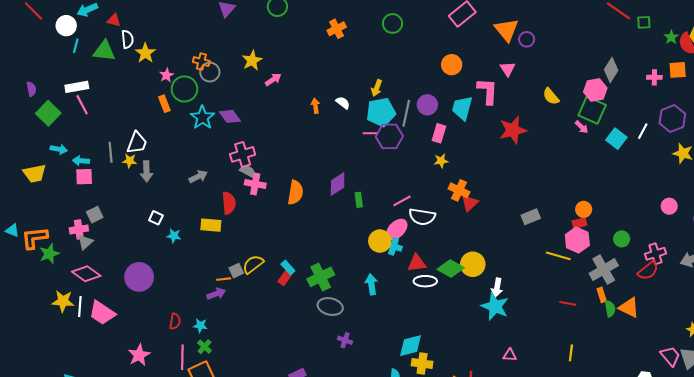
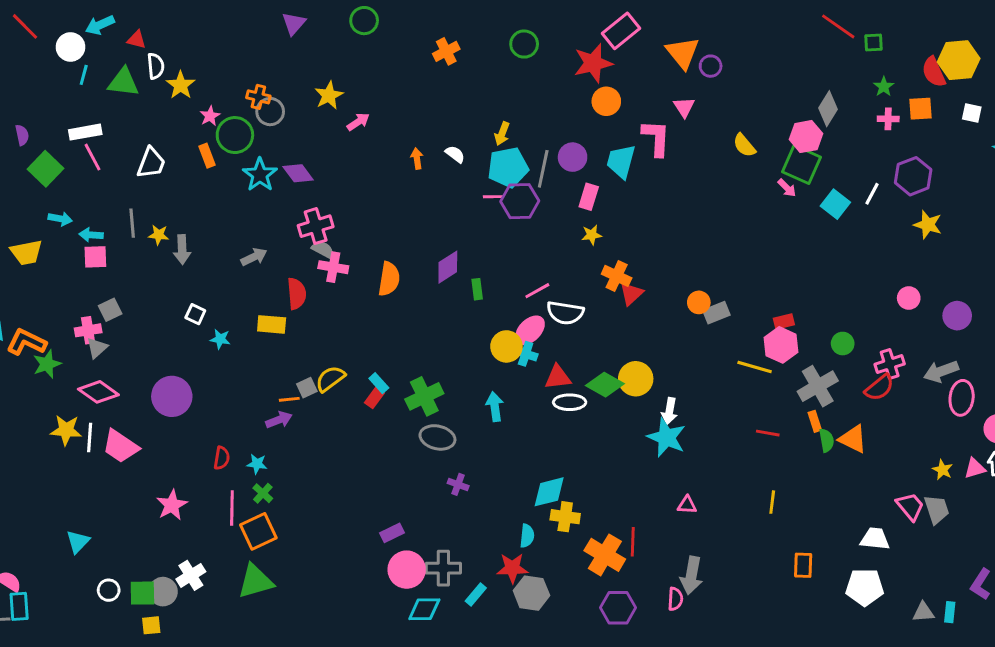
green star: (671, 37) -> (884, 87), moved
red star: (513, 130) -> (593, 63), moved
white trapezoid: (137, 143) -> (151, 163), moved
orange circle: (584, 209) -> (699, 302), moved
orange L-shape: (35, 238) -> (26, 342), turned 32

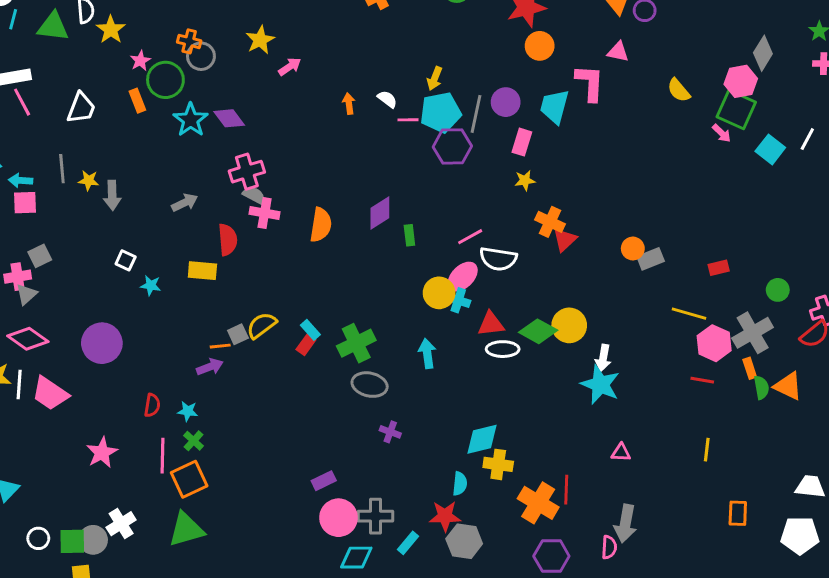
pink triangle: (684, 107) -> (618, 52), turned -45
pink line: (493, 197) -> (408, 120), moved
pink hexagon: (781, 345) -> (714, 343), moved

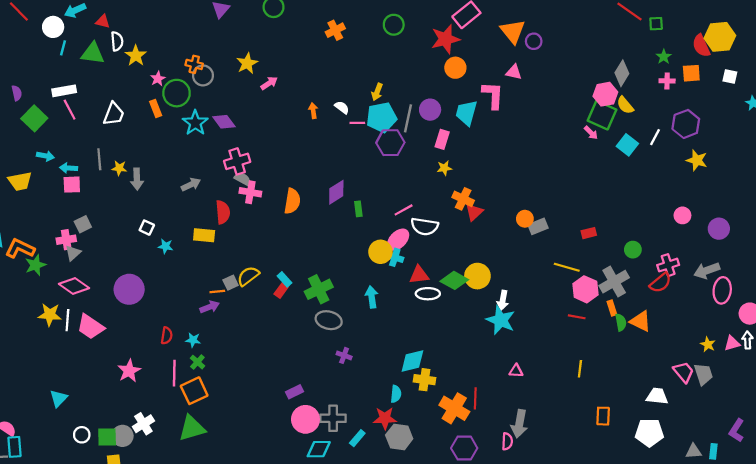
yellow semicircle: (679, 90) -> (625, 105), moved

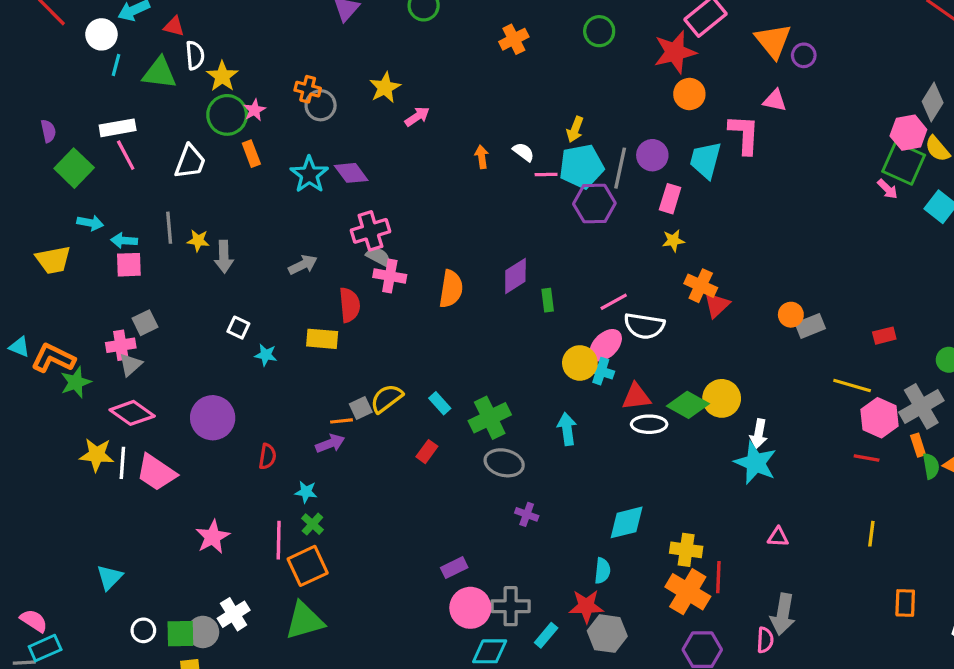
green circle: (177, 93) -> (227, 115), moved
red rectangle: (281, 290) -> (427, 452), moved
red semicircle: (167, 336) -> (267, 456), moved
yellow cross: (425, 380) -> (686, 550), moved
cyan rectangle: (14, 447) -> (45, 648), turned 70

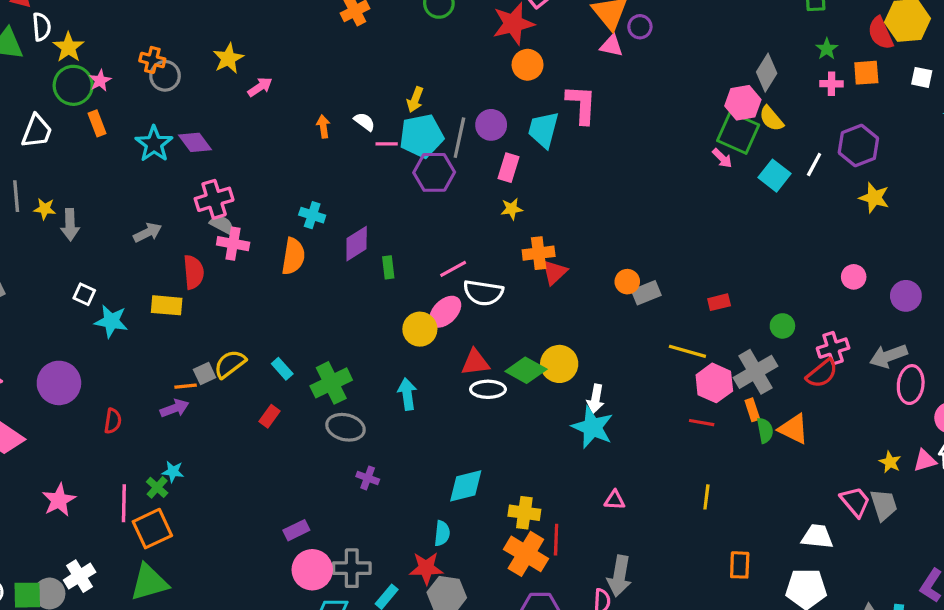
pink triangle: (775, 100) -> (611, 46), moved
orange cross: (701, 286) -> (539, 253), turned -32
cyan star: (266, 355) -> (111, 321), size x1.5
cyan cross: (601, 371) -> (312, 215), moved
cyan star: (306, 492) -> (173, 472), moved

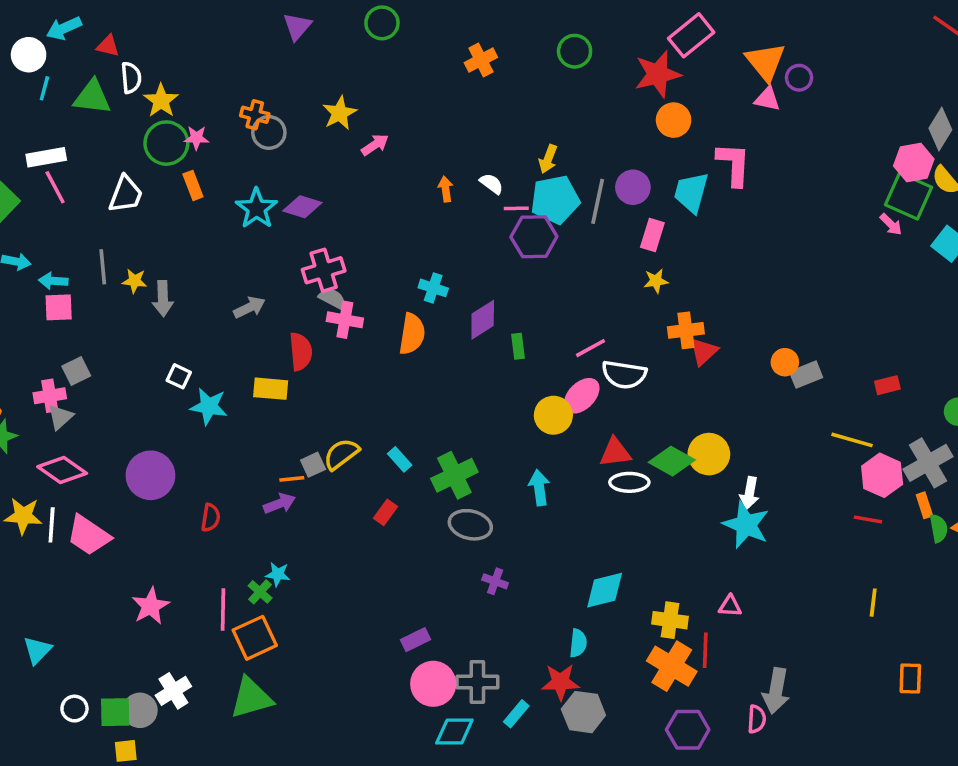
pink star: (100, 81) -> (196, 138), turned 30
purple diamond: (195, 142) -> (302, 207), turned -36
purple hexagon: (434, 172) -> (534, 237), moved
pink triangle: (615, 500) -> (730, 606), moved

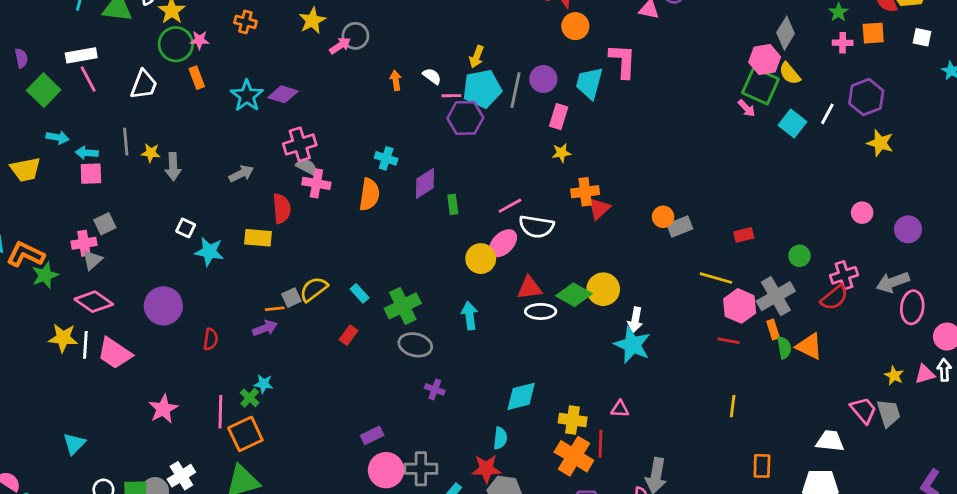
gray circle: (269, 132) -> (355, 36), moved

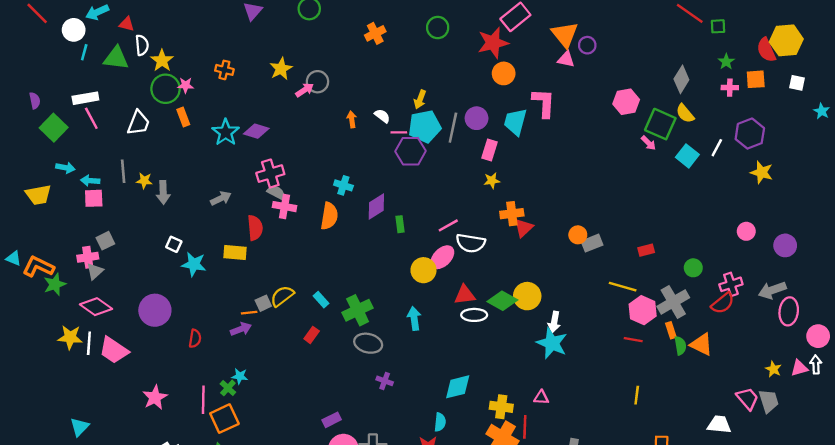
pink hexagon: (765, 60) -> (626, 102), moved

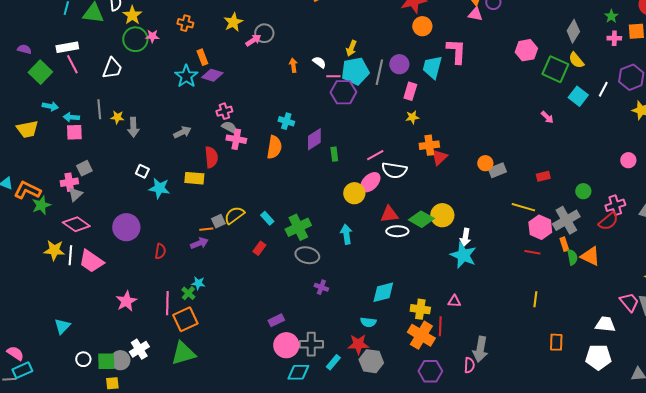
purple semicircle: (35, 101) -> (24, 49), turned -64
orange rectangle: (183, 117) -> (202, 57), moved
pink arrow: (649, 143) -> (547, 117), moved
pink cross: (270, 174) -> (224, 111), size x0.7
cyan semicircle: (440, 422) -> (368, 322), turned 91

